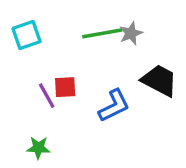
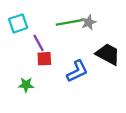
purple line: (47, 96) -> (39, 43), moved
green star: (38, 148) -> (26, 85), moved

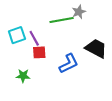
gray star: (89, 22) -> (79, 12), moved
cyan square: (18, 23) -> (17, 35), moved

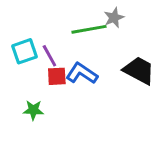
blue L-shape: (69, 64) -> (82, 73), moved, turned -120

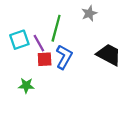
green line: (89, 29) -> (56, 28), moved, turned -65
blue L-shape: (82, 73) -> (64, 57), turned 85

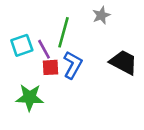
green star: (26, 86) -> (30, 97), size x1.5

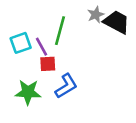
black trapezoid: (123, 62) -> (117, 22), moved
blue L-shape: (73, 65) -> (66, 86), moved, turned 30

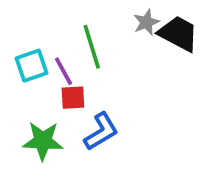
green line: (60, 31) -> (92, 47), turned -32

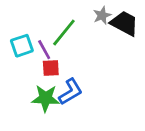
green line: (92, 47) -> (64, 33), turned 56
green star: (43, 141) -> (46, 98), moved

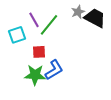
purple line: (44, 50) -> (34, 20), moved

